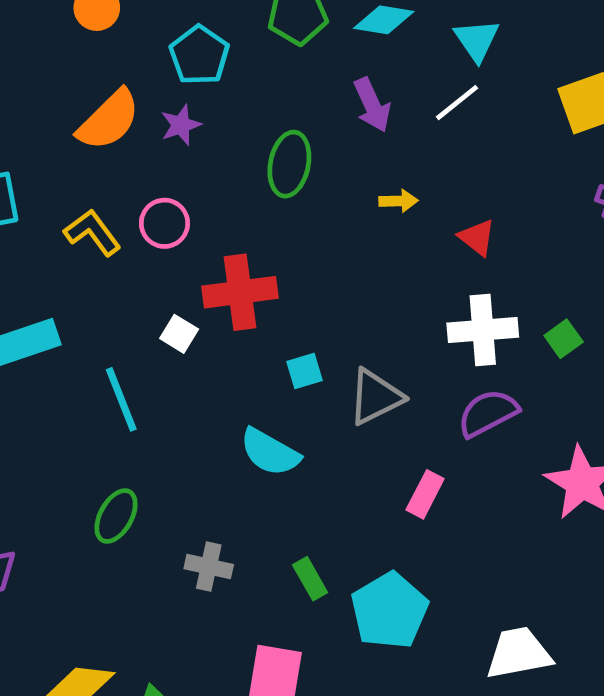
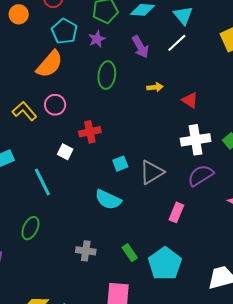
orange semicircle: (109, 120) -> (50, 64), moved
purple star: (181, 125) -> (97, 39), moved
red cross: (240, 292) -> (90, 132), size x0.7
green ellipse: (116, 516) -> (30, 228), moved

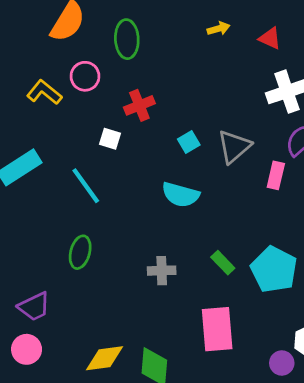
green ellipse: (107, 75) -> (127, 39), moved
pink rectangle: (176, 212) -> (276, 175), moved

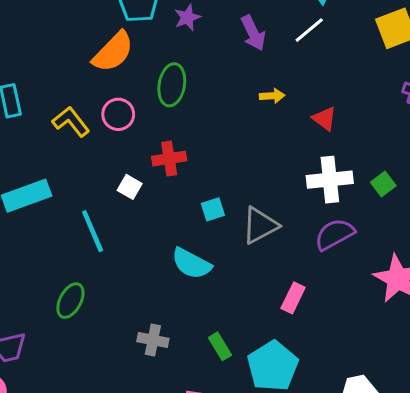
pink rectangle: (276, 175) -> (293, 298), moved

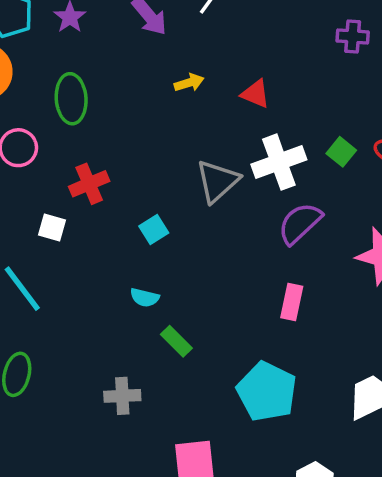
gray triangle: (260, 225) -> (217, 181), moved
cyan semicircle: (191, 264) -> (145, 298), size x0.6
pink rectangle: (293, 298) -> (292, 302), moved
green rectangle: (220, 346) -> (176, 341), moved

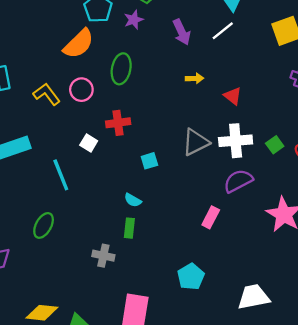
pink rectangle: (292, 302) -> (211, 217), moved
green rectangle: (176, 341) -> (129, 228), moved, turned 36
cyan pentagon: (267, 392) -> (191, 277), size x0.7

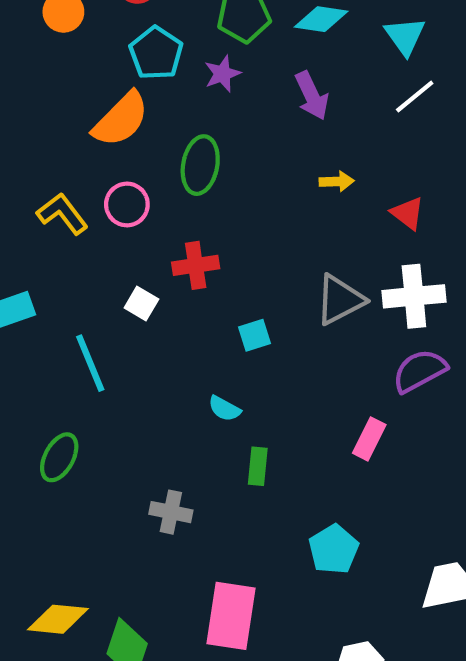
white line: (223, 31) -> (415, 96), moved
green rectangle: (129, 228) -> (258, 466), moved

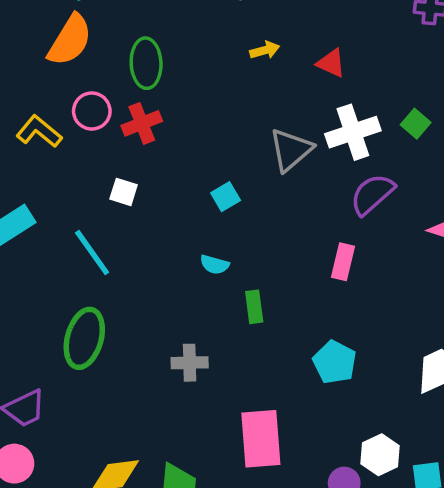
red cross: (196, 265) -> (142, 123), moved
green ellipse: (59, 457) -> (84, 338), size x1.4

